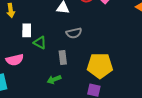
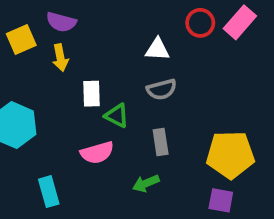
gray semicircle: (74, 33) -> (162, 89), moved
pink semicircle: (15, 60) -> (97, 153), moved

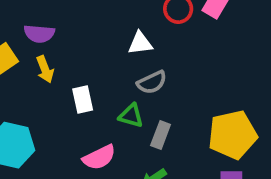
green triangle: (117, 116) -> (131, 116), moved
gray rectangle: (161, 142) -> (161, 135), turned 40

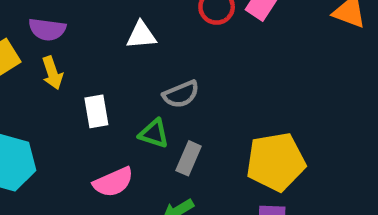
white triangle: (140, 43) -> (141, 35), moved

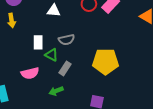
white rectangle: (96, 111) -> (38, 42), moved
yellow pentagon: (276, 162) -> (105, 62), moved

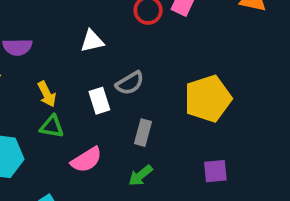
yellow arrow: (12, 20) -> (47, 94), moved
white rectangle: (38, 42) -> (99, 101), moved
green triangle: (52, 55) -> (52, 126), moved

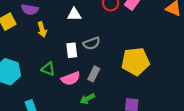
yellow arrow: (47, 94) -> (42, 30), moved
green triangle: (52, 126) -> (48, 69), moved
pink semicircle: (86, 160) -> (71, 78), moved

